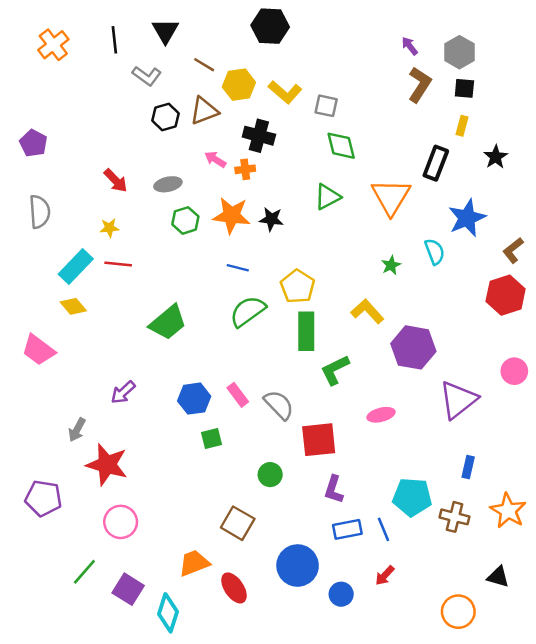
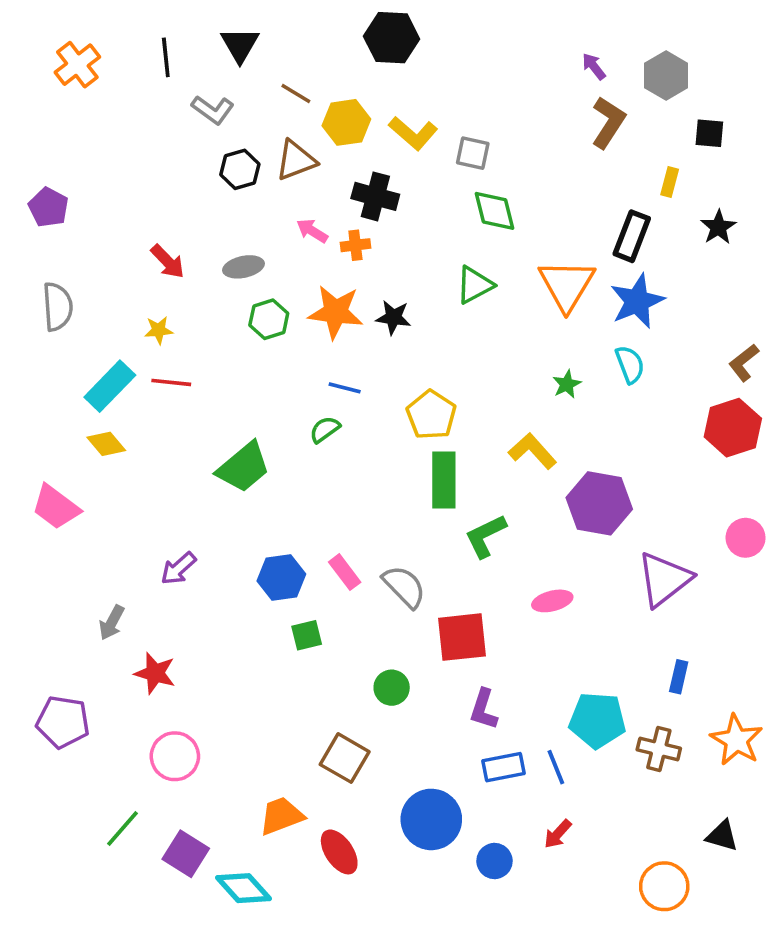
black square: (464, 88) -> (709, 133), moved
blue star: (467, 218) -> (637, 301), moved
green semicircle: (248, 311) -> (325, 429), moved, size x0.6
red star: (107, 465) -> (155, 673), size x0.7
cyan diamond: (168, 613) -> (243, 888), turned -60

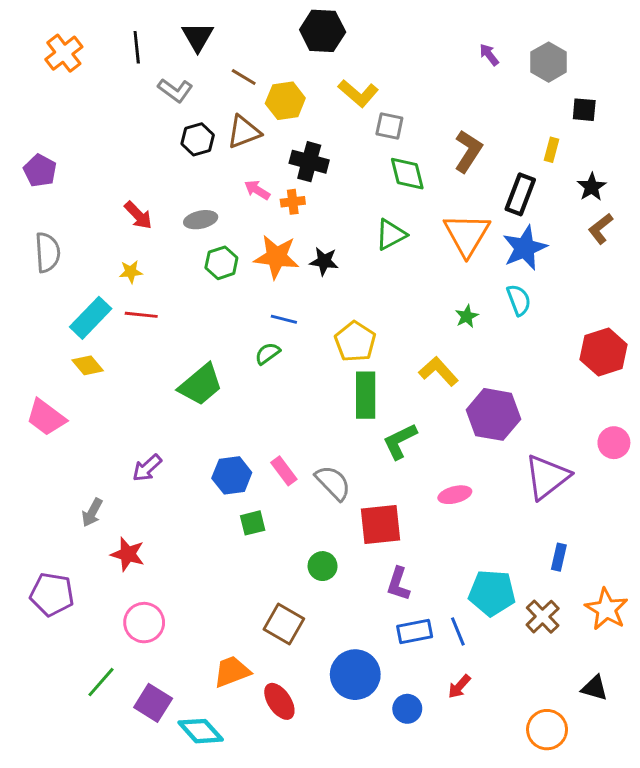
brown L-shape: (608, 122) -> (468, 151), moved
yellow L-shape: (413, 133) -> (358, 93), moved
brown L-shape: (744, 363) -> (601, 229), moved
brown cross: (659, 749) -> (543, 617), turned 32

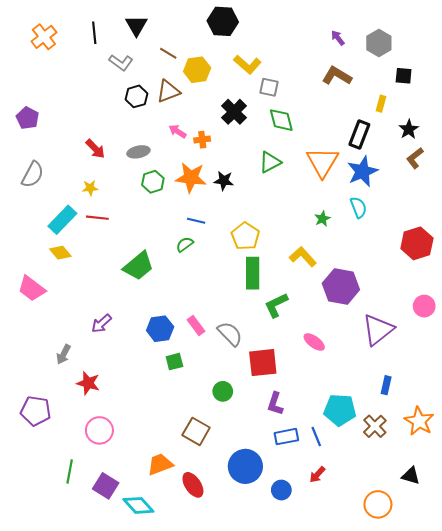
brown L-shape: (468, 151) -> (337, 76), moved, turned -92
black cross: (309, 162) -> (234, 112), moved, turned 30
gray semicircle: (47, 252) -> (33, 175), turned 32
pink ellipse: (455, 495) -> (314, 342), turned 50
green line: (101, 682) -> (70, 472), turned -30

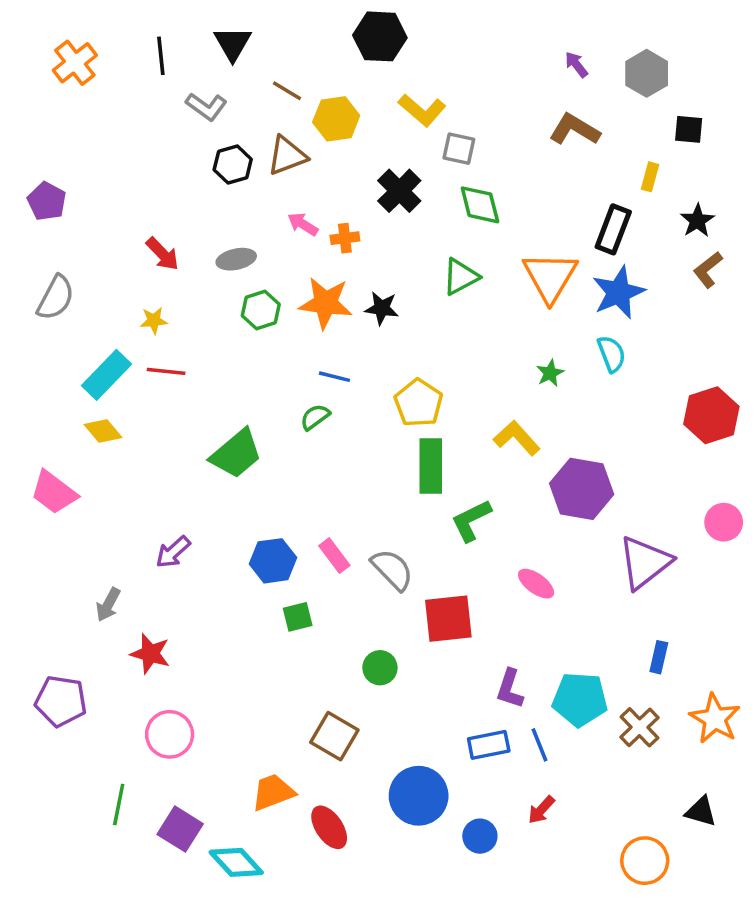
purple L-shape: (275, 404) -> (510, 689), moved

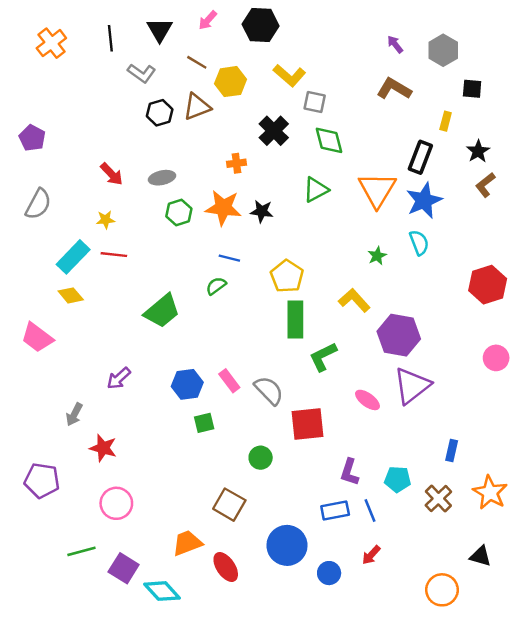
pink arrow: (303, 224) -> (208, 20), moved, turned -80
purple triangle: (645, 563) -> (412, 386), moved
cyan pentagon: (580, 699) -> (398, 479), size x0.7
green line: (119, 805) -> (81, 551), turned 64

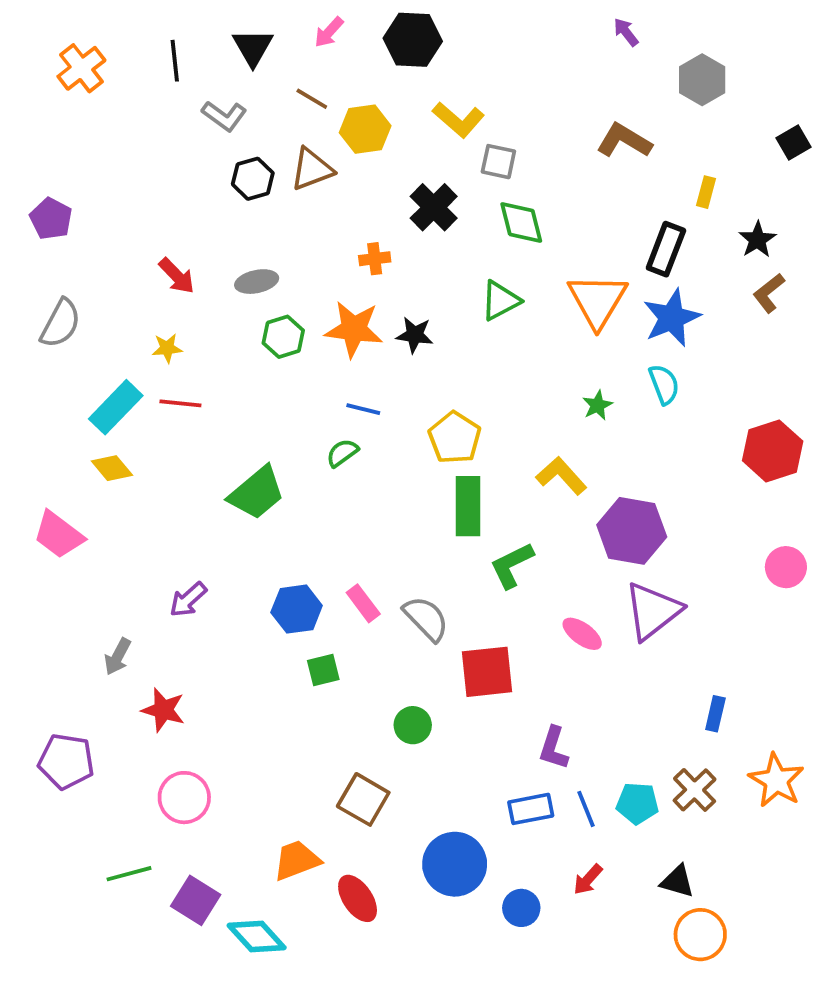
purple arrow: (395, 44) -> (626, 32), moved
black square: (472, 89) -> (794, 143), moved, turned -35
cyan pentagon: (398, 479) -> (637, 803), moved
black triangle: (480, 556) -> (677, 881), moved

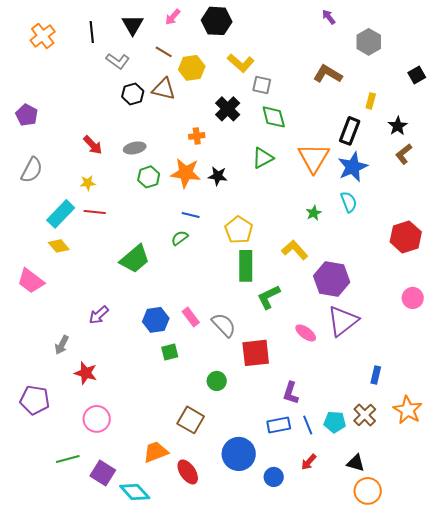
brown triangle: (312, 169) -> (164, 89), turned 35

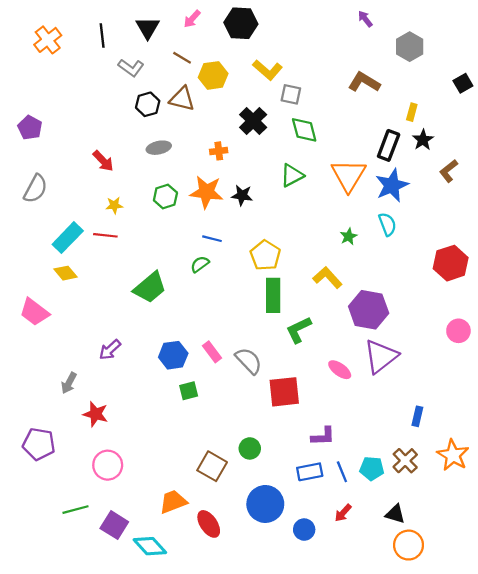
black star: (398, 126) -> (423, 140), moved
gray ellipse: (135, 148) -> (159, 148), moved
yellow star: (88, 183) -> (114, 205), moved
green circle: (217, 381) -> (250, 448), moved
purple L-shape: (291, 393) -> (323, 436), turned -110

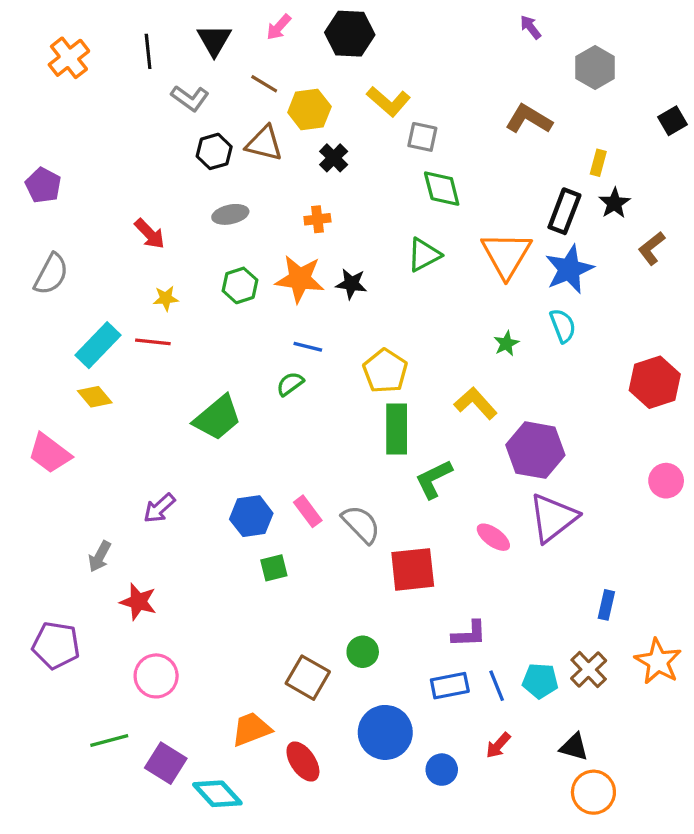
black cross: (253, 121) -> (334, 158), moved, size x0.7

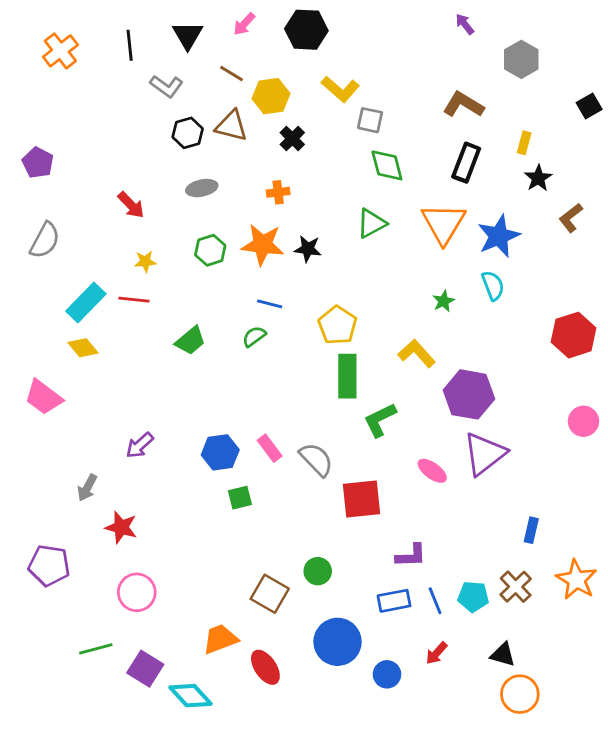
black rectangle: (564, 211) -> (466, 163), moved
green trapezoid: (217, 418) -> (190, 341), moved, size x0.7

